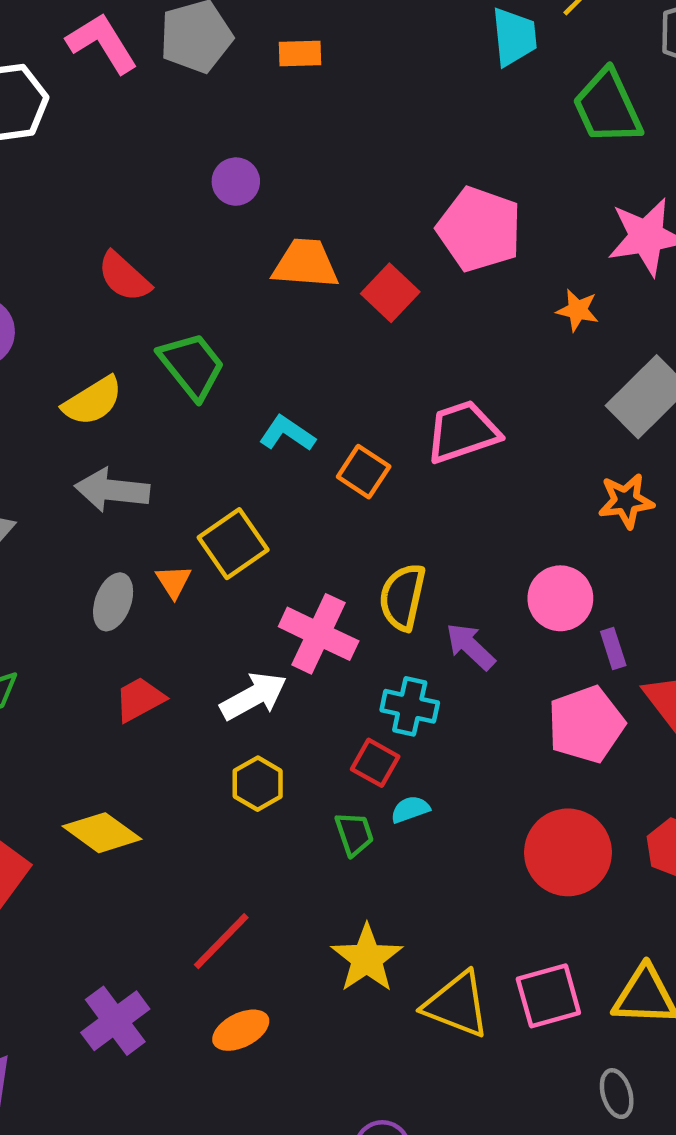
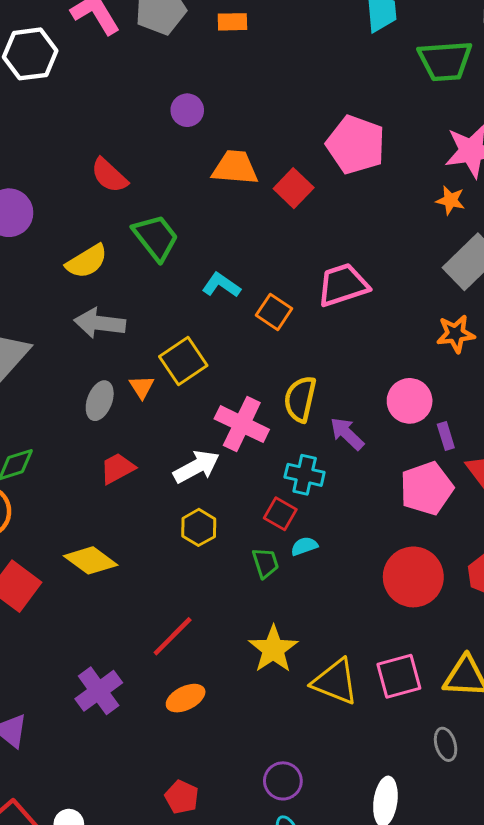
green trapezoid: (607, 107) -> (445, 61), turned -70
orange star: (577, 310) -> (450, 200), moved

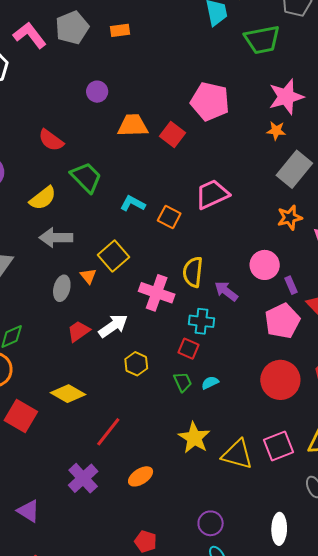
white arrow: (196, 467) -> (113, 326), moved
cyan semicircle: (304, 546) -> (210, 383), moved
red line: (173, 636) -> (108, 432), moved

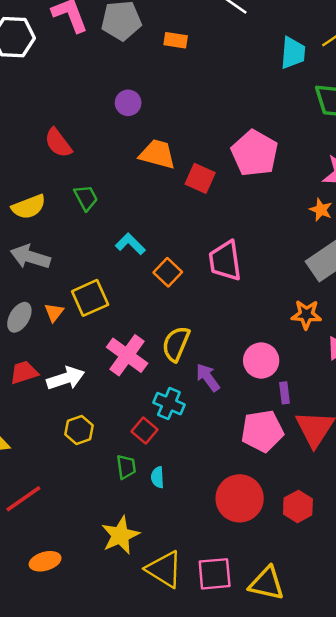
red square: (173, 135) -> (200, 178), turned -30
green trapezoid: (86, 177) -> (86, 198), size x0.7
pink trapezoid: (212, 194) -> (225, 261), turned -90
cyan semicircle: (210, 383) -> (157, 477), turned -84

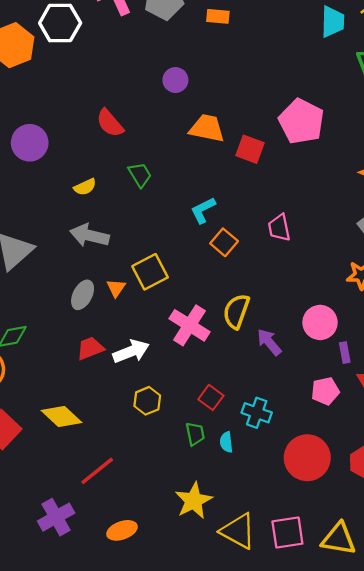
yellow semicircle: (29, 207) -> (85, 187), size x0.7
cyan L-shape: (130, 244) -> (203, 210), moved, turned -68
pink trapezoid: (225, 261) -> (279, 228), size x0.7
cyan cross: (169, 404) -> (257, 413), moved
pink pentagon: (262, 431) -> (325, 391), size x0.7

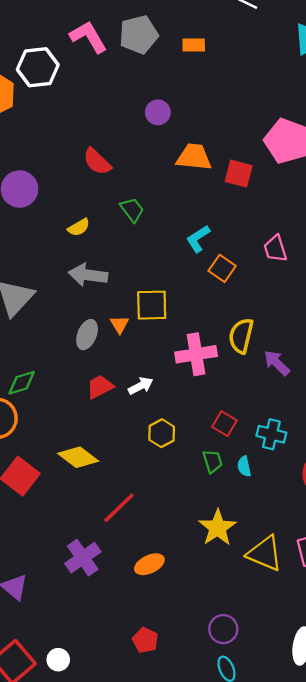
yellow square: (150, 272) -> (152, 305), turned 32
pink cross: (189, 325) -> (196, 354), turned -36
white arrow: (131, 351) -> (141, 386), size x0.7

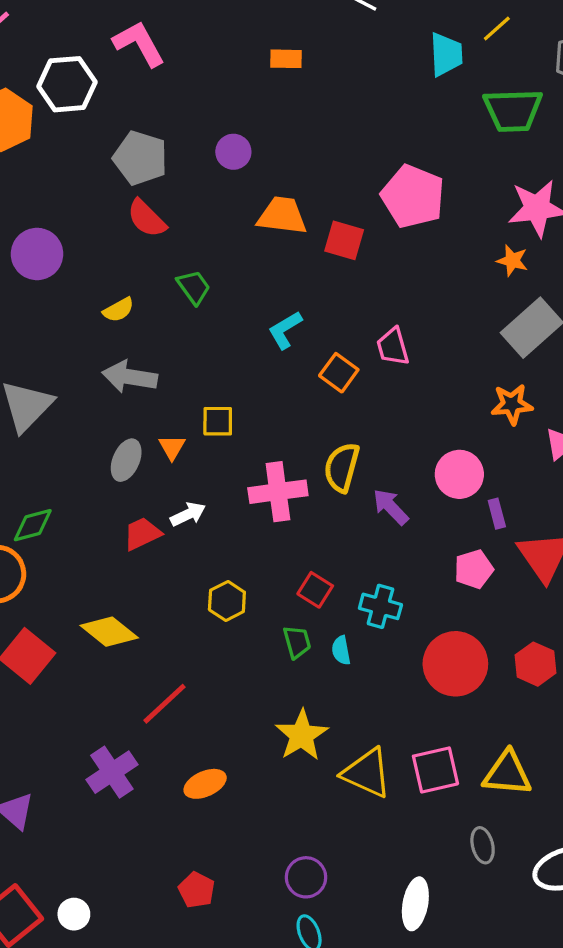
gray pentagon: (139, 35) -> (140, 158), moved, turned 30
orange square: (222, 268) -> (339, 373), moved
yellow square: (152, 305) -> (218, 421), size x0.7
white arrow: (141, 386) -> (188, 514), moved

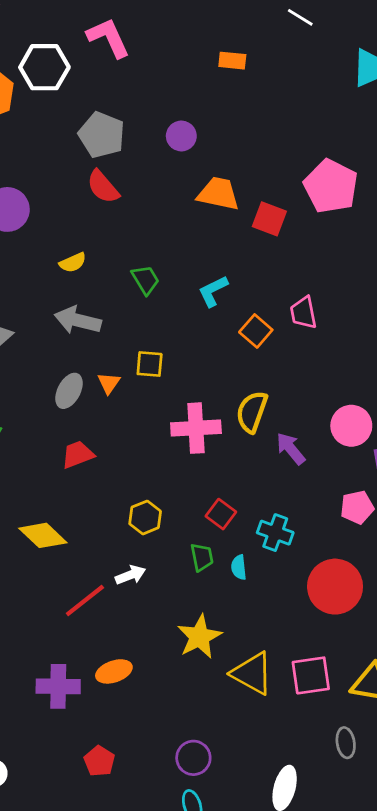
green trapezoid: (194, 287) -> (145, 280), moved
white arrow: (188, 514) -> (130, 575), moved
purple cross: (112, 772) -> (58, 686), moved, turned 30

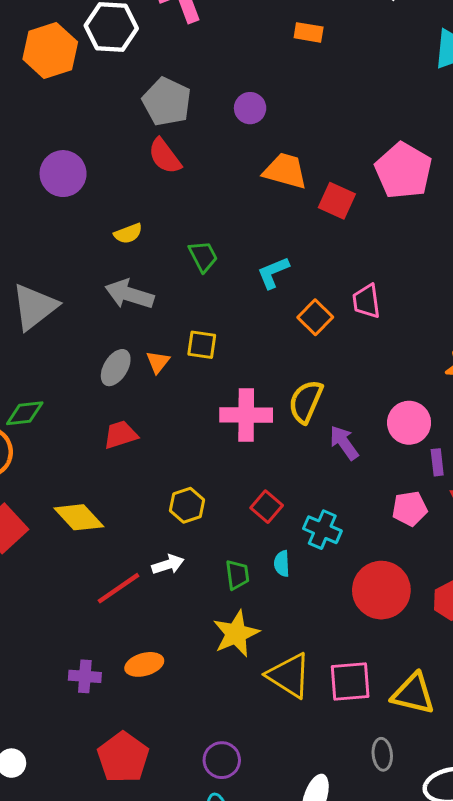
green trapezoid: (202, 557) -> (237, 575), moved
purple cross: (58, 686) -> (85, 676), size x0.7
red pentagon: (99, 761) -> (123, 757), size x1.6

